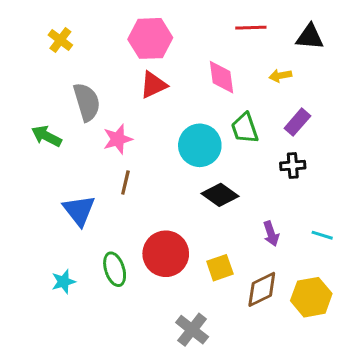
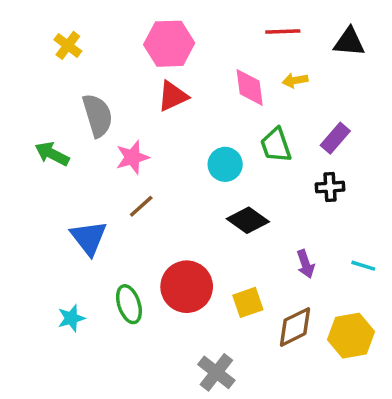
yellow arrow: (280, 76) -> (295, 80), moved
cyan circle: (200, 145) -> (225, 164), size x0.7
brown line: (125, 183) -> (141, 206), turned 35

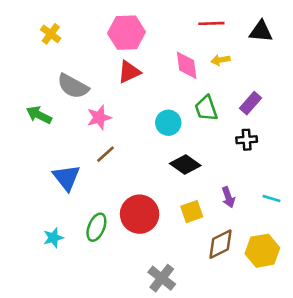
gray semicircle: (98, 115) -> (73, 86), turned 136
yellow square: (248, 302) -> (192, 212), moved
green ellipse: (129, 304) -> (96, 227), turned 40

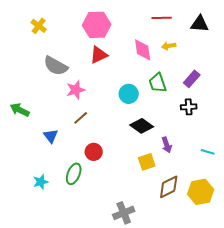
green arrow: (39, 115) -> (20, 110), moved
blue triangle: (66, 178) -> (51, 136), size x0.7
purple arrow: (228, 197) -> (167, 145), moved
red circle: (140, 214) -> (94, 152), moved, size x0.6
gray cross: (162, 278) -> (124, 213), turned 30

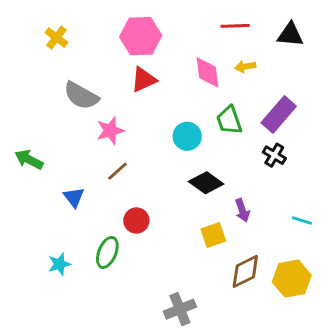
purple rectangle: (192, 79) -> (279, 115), size x1.4
black cross: (189, 107) -> (274, 155), turned 35

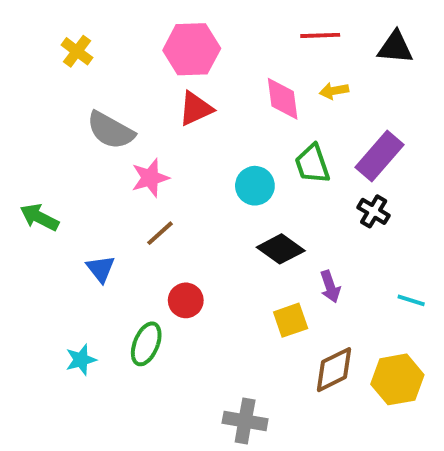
gray cross: (180, 309) -> (245, 421), turned 32

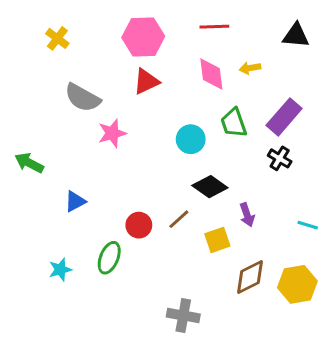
red line: (320, 35) -> (214, 27), moved
brown line: (160, 233) -> (179, 219), moved
blue triangle: (101, 269) -> (75, 201), turned 40

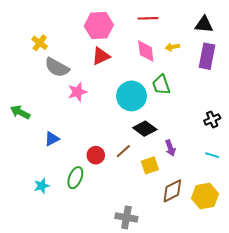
yellow cross: (57, 38) -> (40, 43), moved
purple rectangle: (284, 117) -> (207, 56), moved, turned -30
cyan circle: (191, 139) -> (132, 96), size x1.5
black cross: (280, 158) -> (212, 119), moved, turned 35

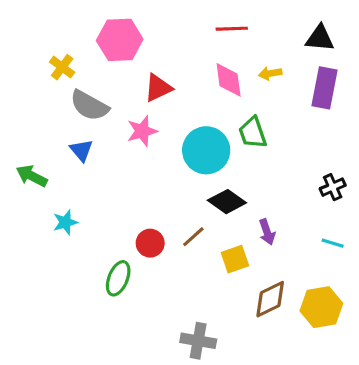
pink hexagon: (99, 25) -> (120, 40), moved
pink star: (77, 92) -> (142, 131), moved
blue triangle: (52, 139) -> (81, 150), moved, turned -42
cyan star: (42, 186) -> (65, 222), moved

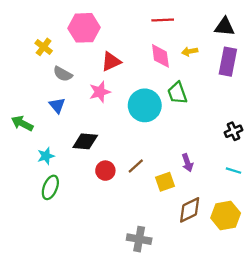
gray semicircle: (89, 105) -> (63, 74), size x0.7
black diamond: (227, 202) -> (85, 141), moved, turned -30
green ellipse: (118, 278) -> (50, 187), moved

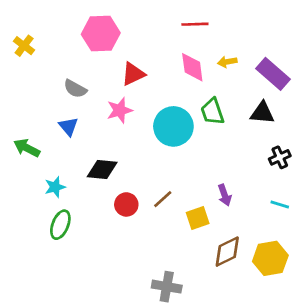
black triangle: (224, 27) -> (262, 113), moved
yellow cross: (44, 47) -> (24, 46), moved
purple rectangle: (228, 62) -> (273, 74), turned -60

